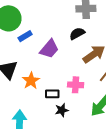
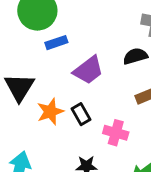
black rectangle: (52, 94) -> (81, 114), moved, turned 48

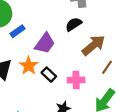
orange star: (50, 112) -> (29, 66), moved

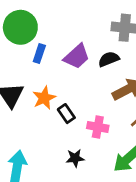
blue rectangle: (17, 31) -> (39, 54), turned -48
purple trapezoid: (45, 43) -> (77, 56), moved

